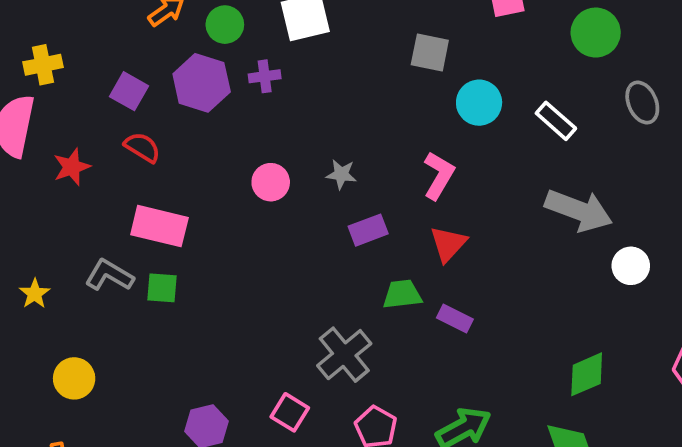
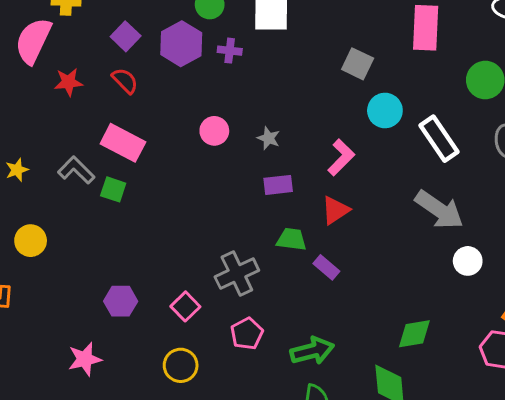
white rectangle: (556, 121) -> (439, 139), size x1.4

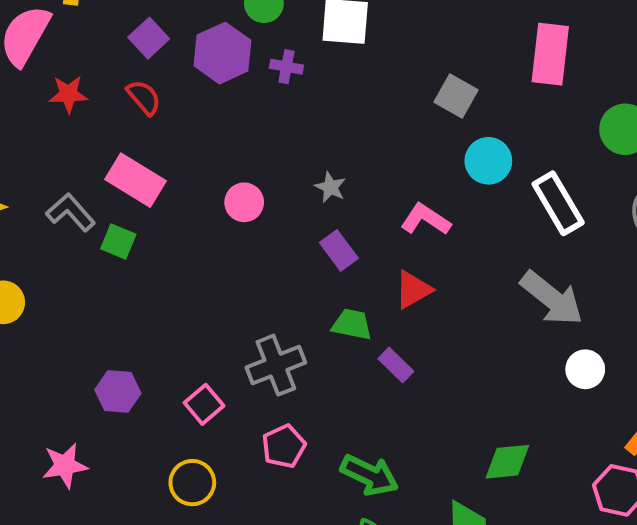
pink circle: (214, 131) -> (244, 202), moved
pink L-shape: (341, 157) -> (426, 219), turned -105
purple rectangle: (278, 185) -> (339, 250), turned 56
green arrow: (312, 351) -> (369, 475), turned 36

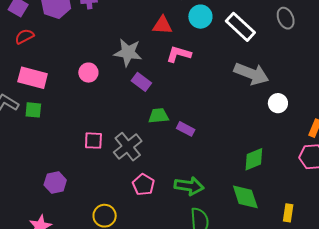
red semicircle: (144, 97) -> (24, 36), turned -60
gray star: (330, 187) -> (128, 53), size x1.8
red triangle: (413, 290) -> (162, 25), moved, turned 50
pink square: (204, 404) -> (93, 141), moved, turned -30

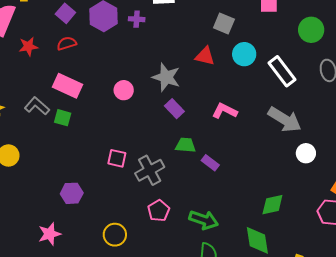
pink L-shape: (179, 54) -> (225, 111), moved

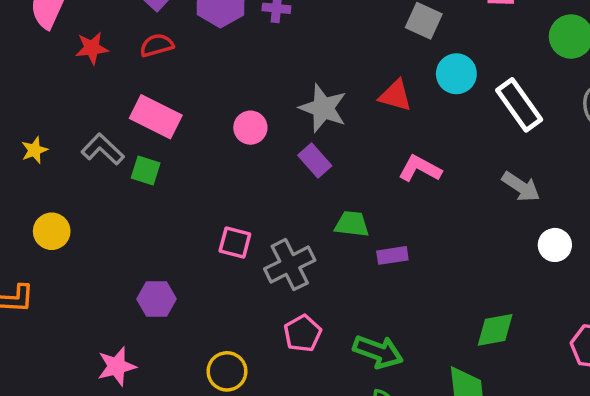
red triangle: (205, 56) -> (395, 96), moved
purple rectangle: (174, 109) -> (315, 160), moved
gray arrow: (285, 120) -> (521, 187), size x0.7
purple rectangle: (210, 163) -> (392, 255), turned -48

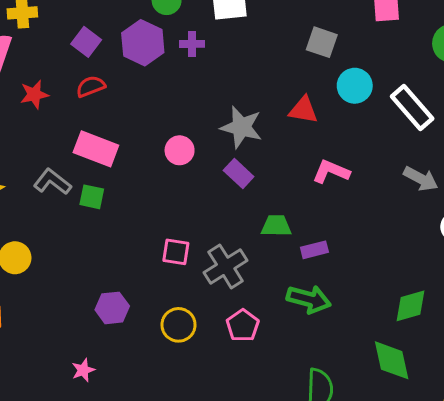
green arrow: (378, 352) -> (309, 299), moved
pink star: (117, 366) -> (83, 370), size x0.7
yellow circle: (227, 371) -> (178, 325), moved

